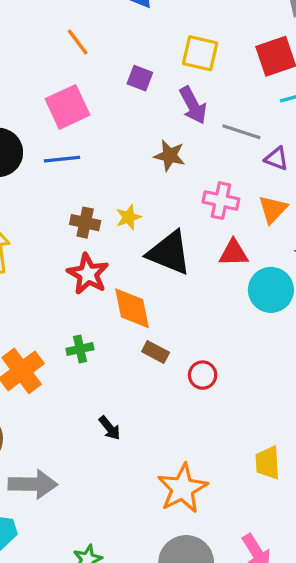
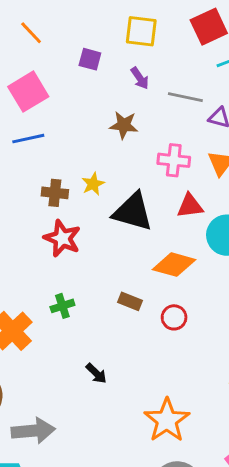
purple arrow: (193, 105) -> (140, 78), size x0.7
orange diamond: (132, 308) -> (174, 265), moved, turned -57

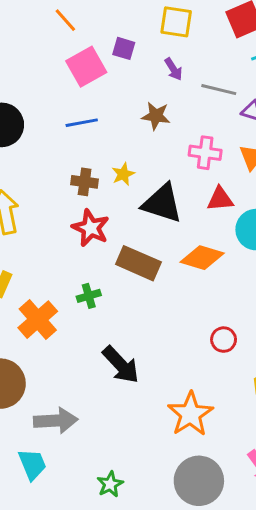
pink square: (28, 92) -> (86, 67), moved
blue line: (28, 139) -> (82, 123), moved
brown rectangle: (130, 301) -> (138, 263), moved, size x1.8
red circle: (174, 317) -> (224, 340), moved
black arrow: (96, 373) -> (121, 365), size x1.8

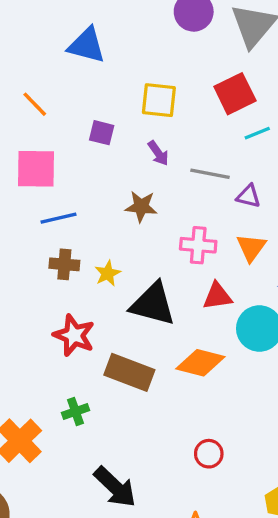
pink square: (86, 67) -> (36, 169), moved, turned 33
brown cross: (85, 182) -> (64, 264), moved
red circle: (224, 340) -> (209, 454), moved

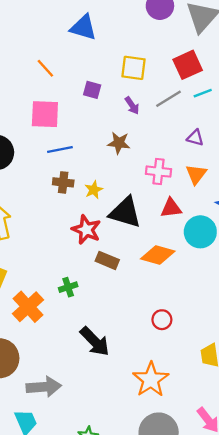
gray line: (210, 174) -> (169, 99), moved, turned -44
red star: (74, 335) -> (86, 230), moved
brown rectangle: (129, 372) -> (107, 260), size x0.7

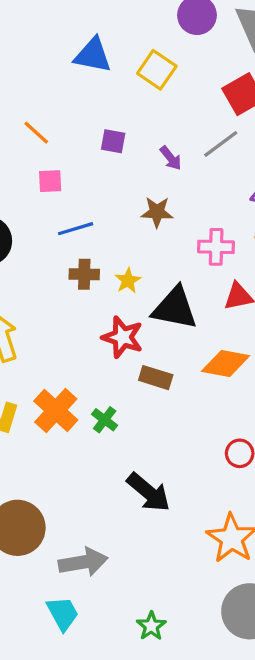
orange line: (45, 68) -> (36, 133), moved
yellow square: (134, 68) -> (157, 70), moved, turned 32
pink square: (45, 114) -> (50, 181), size x0.6
green cross: (68, 287) -> (105, 420), turned -30
orange cross: (28, 307) -> (56, 411), moved

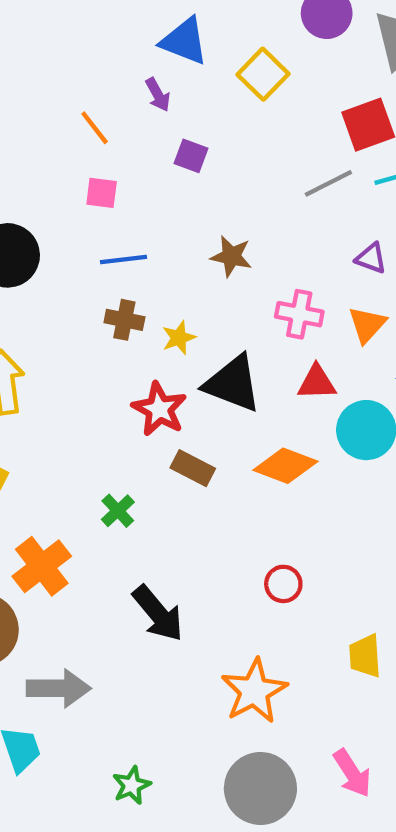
purple arrow: (171, 158) -> (158, 95), moved
orange cross: (56, 411) -> (42, 566), moved

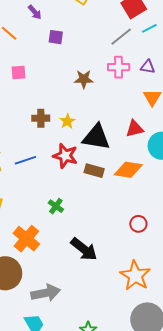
pink square: (102, 193) -> (19, 72), moved
blue line: (123, 259) -> (25, 160), moved
pink cross: (299, 314) -> (119, 67), moved
brown rectangle: (193, 468) -> (94, 171), moved

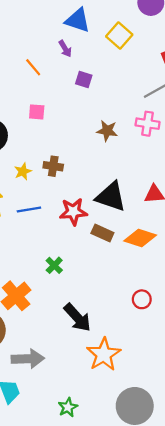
yellow star: (67, 121) -> (23, 171), moved
red star: (65, 156) -> (73, 212), turned -30
orange star: (135, 276) -> (104, 354), moved

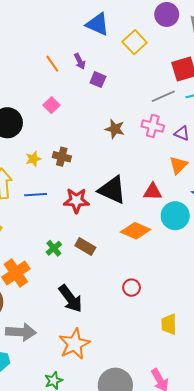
purple arrow: (65, 49) -> (80, 61), moved
pink square: (37, 112) -> (52, 105), turned 35
brown rectangle: (102, 233) -> (85, 247), moved
orange star: (104, 354) -> (74, 344), moved

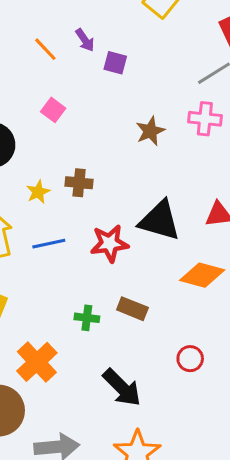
brown star: (115, 129) -> (150, 131), turned -30
green cross: (54, 248) -> (87, 318), turned -35
red circle: (132, 288) -> (190, 359), moved

